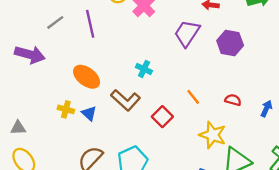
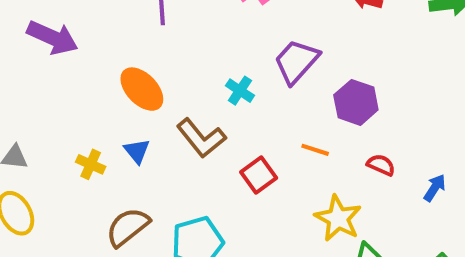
purple trapezoid: (187, 33) -> (296, 61), moved
purple hexagon: (230, 43) -> (356, 102), moved
orange line: (193, 97) -> (315, 150), turned -42
yellow cross: (66, 109) -> (91, 164), moved

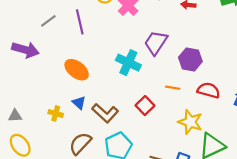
cyan cross: (240, 91) -> (128, 63), size x1.6
brown L-shape: (201, 138) -> (105, 113), moved
red semicircle: (381, 165) -> (209, 90), size x1.5

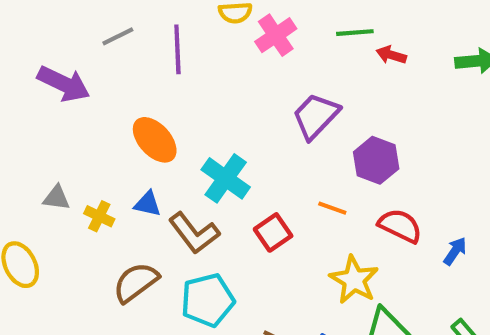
cyan cross: (128, 63) -> (226, 178), moved
blue triangle: (79, 103) -> (148, 204), turned -40
gray triangle: (15, 116) -> (56, 198), moved

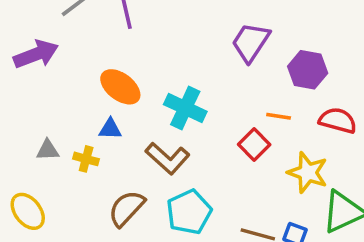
purple arrow: (64, 84) -> (36, 54), turned -36
blue triangle: (148, 204) -> (110, 129), moved
red square: (273, 232) -> (254, 144), moved

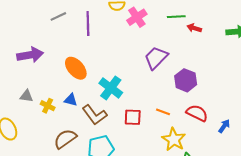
purple arrow: (36, 54) -> (30, 55), moved
orange line: (279, 116) -> (163, 112), moved
blue triangle: (110, 129) -> (71, 100), moved
red square: (254, 144) -> (133, 117), moved, turned 36

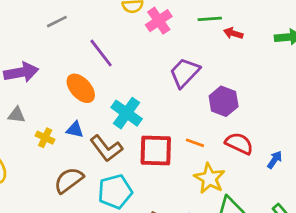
purple line: (88, 23) -> (101, 53), moved, turned -35
gray triangle: (27, 96) -> (17, 115), moved
red square: (133, 117) -> (156, 151), size x1.5

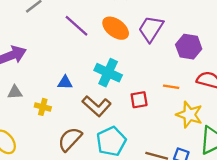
orange ellipse: (81, 88) -> (116, 28), moved
blue triangle: (75, 130) -> (65, 83), moved
red square: (156, 151) -> (139, 100), size x0.6

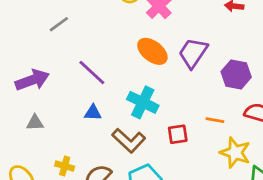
purple line: (77, 26) -> (92, 72), moved
yellow cross: (43, 107) -> (65, 166), moved

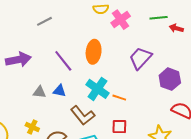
orange ellipse: (152, 51) -> (94, 52), moved, turned 50
orange line: (215, 120) -> (119, 98), moved
gray triangle: (35, 123) -> (39, 92), moved
red square: (178, 134) -> (119, 127), moved

